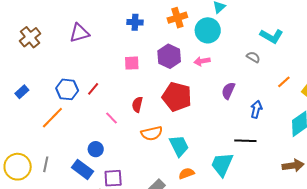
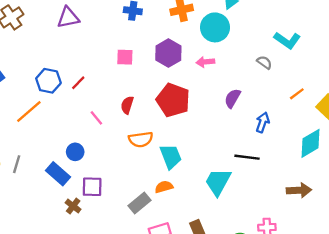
orange semicircle: (186, 173) -> (164, 187), moved

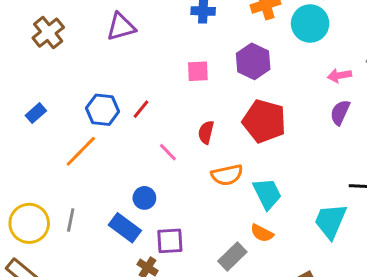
pink arrow: (205, 62) -> (339, 75), moved
orange semicircle: (164, 187) -> (262, 233), turned -132

